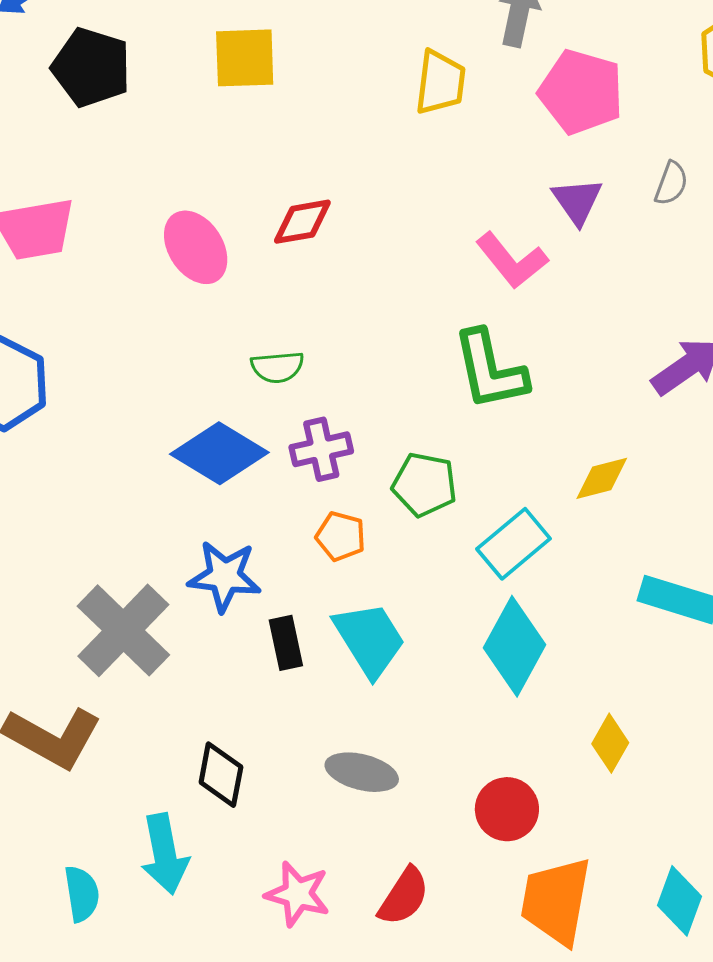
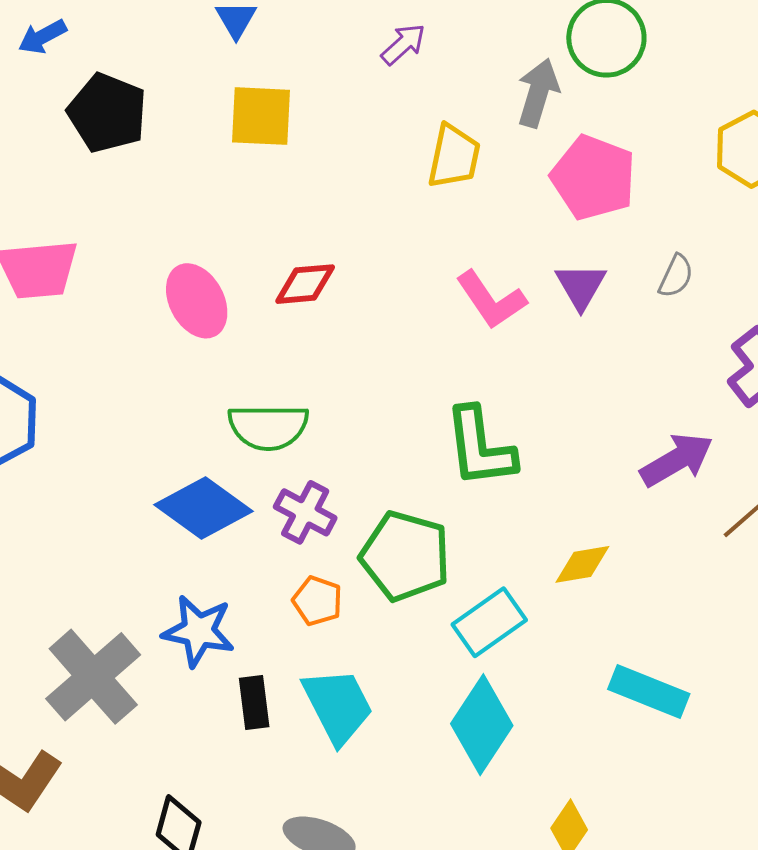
pink L-shape: (512, 260) -> (491, 300), moved
green semicircle: (277, 367) -> (268, 427), size x1.5
purple cross: (321, 449) -> (305, 512), turned 36
green pentagon: (424, 485) -> (405, 556), size x1.4

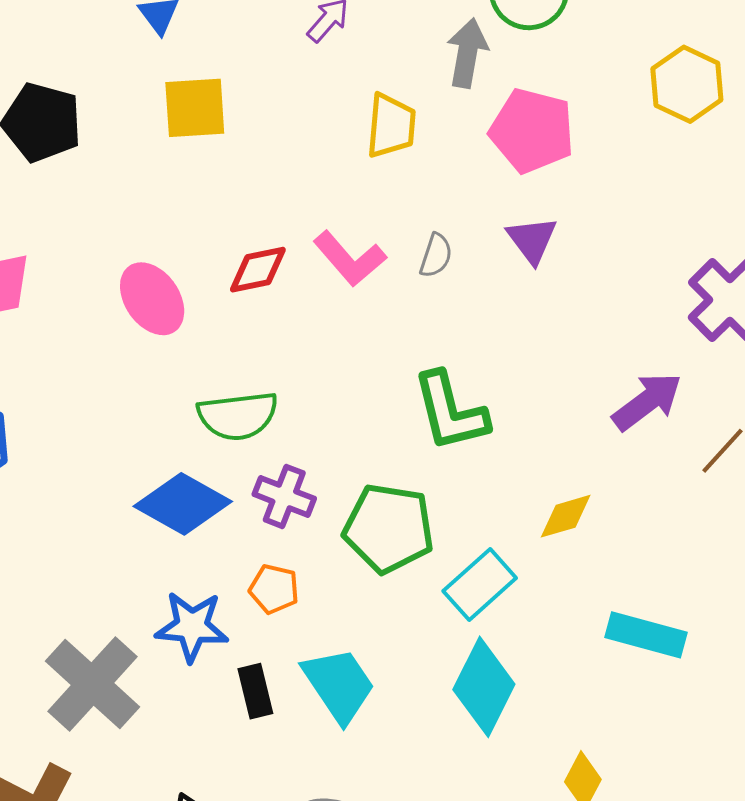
gray semicircle: (676, 276) -> (436, 256), moved
pink L-shape: (491, 300) -> (350, 259), moved
orange pentagon: (317, 601) -> (274, 589), moved

